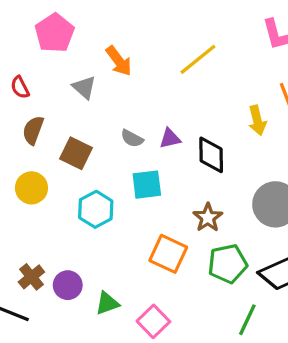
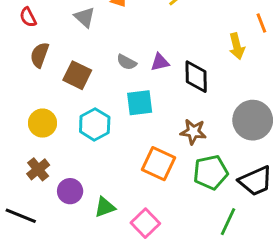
yellow circle: (31, 188) -> (42, 123), moved
brown star: (208, 218) -> (193, 132), turned -30
brown cross: (31, 277) -> (38, 169), moved

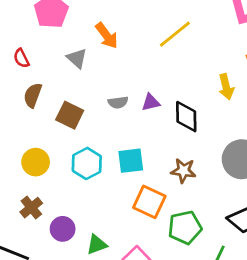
gray semicircle: (127, 62) -> (118, 102), turned -36
cyan square: (140, 103) -> (131, 161), moved
green pentagon: (211, 172) -> (185, 227), moved

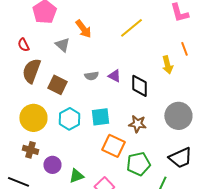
brown semicircle: (33, 95) -> (31, 71), size x1.4
purple triangle: (151, 102) -> (114, 76), turned 40
yellow circle: (36, 162) -> (33, 118), size x1.4
brown cross: (31, 208) -> (30, 150), turned -35

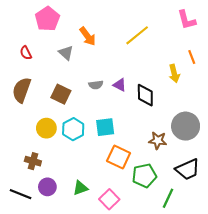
brown semicircle: (31, 71) -> (22, 90), moved
yellow circle: (33, 118) -> (46, 128), moved, size x0.7
brown star: (137, 124) -> (158, 141), moved
purple circle: (52, 165) -> (47, 187), moved

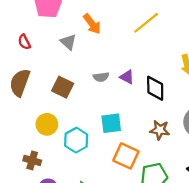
cyan hexagon: (73, 129) -> (76, 140), moved
brown star: (158, 141) -> (160, 130), moved

